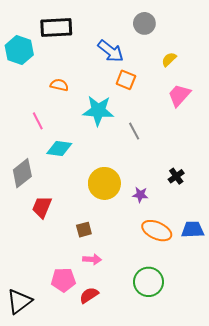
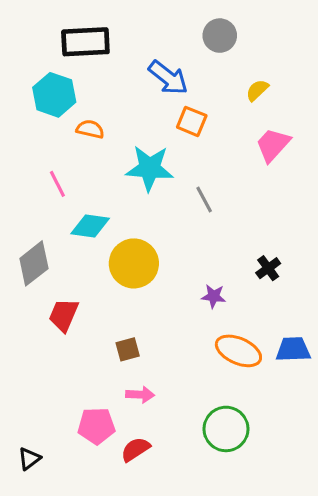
cyan hexagon: (19, 50) -> (54, 95), moved
yellow circle: (104, 183) -> (134, 263), moved
black triangle: (19, 301) -> (29, 459), size x0.6

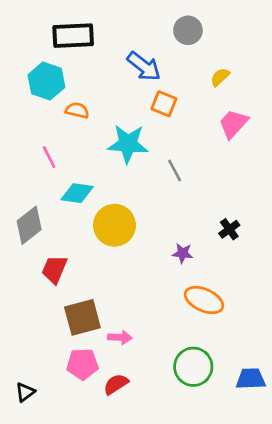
brown square: (128, 349) -> (82, 317), moved, size x1.8
blue trapezoid: (293, 349) -> (251, 379), moved

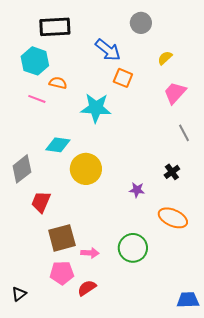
pink line: (49, 157) -> (37, 99), moved, turned -42
gray line: (175, 170) -> (184, 133), moved
orange ellipse: (204, 300) -> (173, 218), moved
green circle: (193, 367) -> (133, 248), moved
blue trapezoid: (251, 379) -> (188, 300), moved

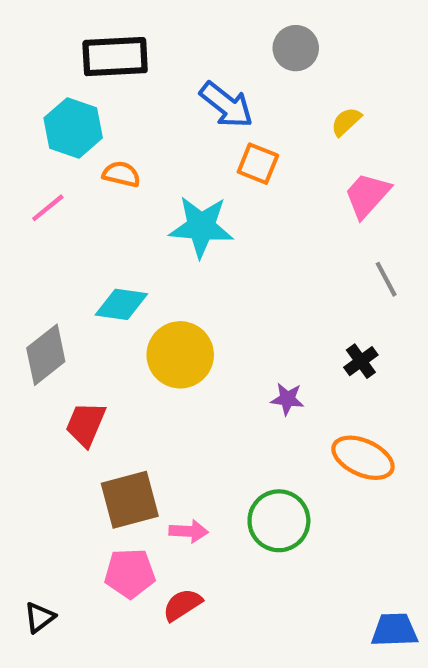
pink line: (37, 99) -> (48, 208), moved, turned -60

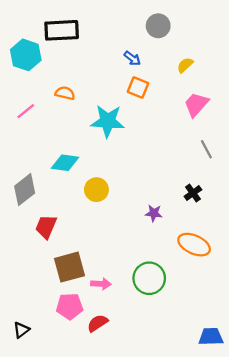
blue arrow: (226, 105) -> (132, 58), moved, size x0.6
cyan hexagon: (73, 128) -> (26, 55), moved
yellow circle: (180, 355) -> (96, 190), size x0.7

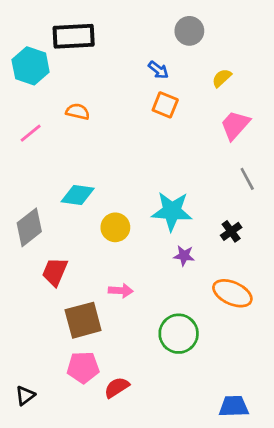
cyan star: (108, 121) -> (172, 211), moved
pink arrow: (101, 284) -> (121, 291), moved
blue trapezoid: (211, 337) -> (234, 406), moved

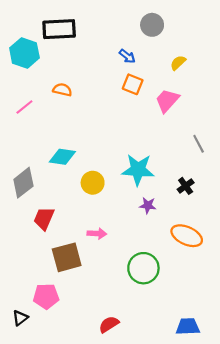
pink trapezoid: (235, 125) -> (167, 101), moved
pink pentagon: (83, 367) -> (46, 296), moved
red semicircle: (117, 387) -> (109, 324), moved

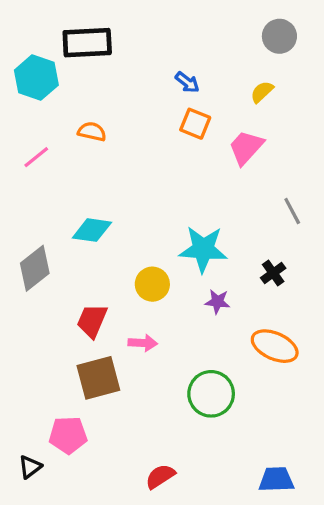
gray circle: (152, 25) -> (279, 36), moved
yellow circle: (93, 183) -> (152, 284), moved
red trapezoid: (44, 218) -> (92, 321), moved

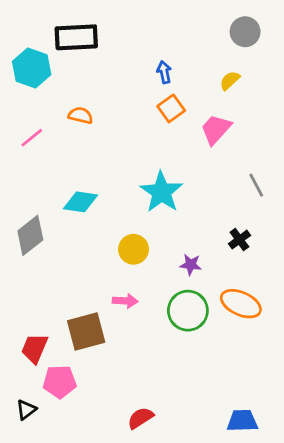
blue arrow: (187, 82) -> (164, 72), turned -140
orange square: (195, 124) -> (171, 108), turned 32
cyan star: (203, 249) -> (161, 192), moved, turned 30
red trapezoid: (92, 321) -> (34, 348), moved
green circle: (211, 394) -> (188, 311), moved

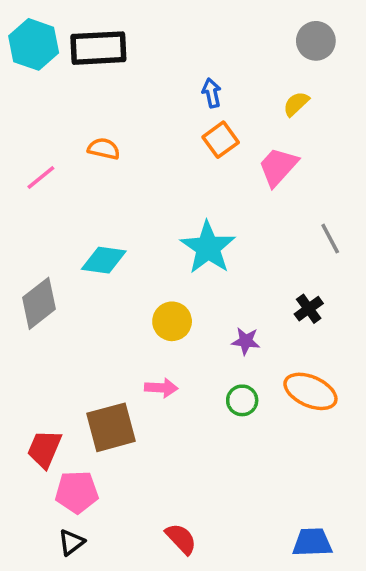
cyan hexagon: (32, 68) -> (34, 44), moved
green circle: (188, 311) -> (242, 400), size x0.6
black triangle: (26, 410) -> (71, 542), moved
red semicircle: (140, 418) -> (181, 539), turned 80

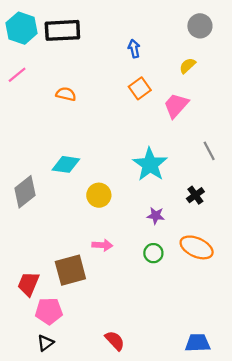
blue arrow: (212, 93) -> (134, 49), moved
pink line: (41, 177) -> (17, 75), moved
cyan star: (208, 248) -> (150, 164), moved
yellow circle: (172, 321) -> (99, 195), moved

